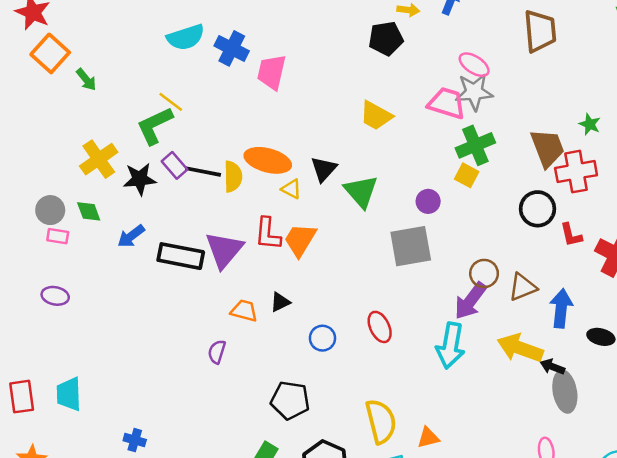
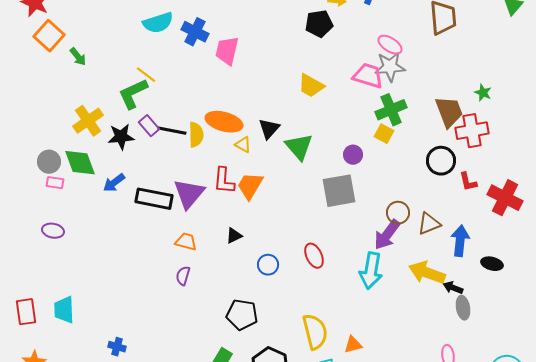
green diamond: (89, 211) -> (80, 163), size x1.6
orange trapezoid: (244, 311) -> (186, 242), moved
gray ellipse: (565, 392) -> (463, 308), size x0.7

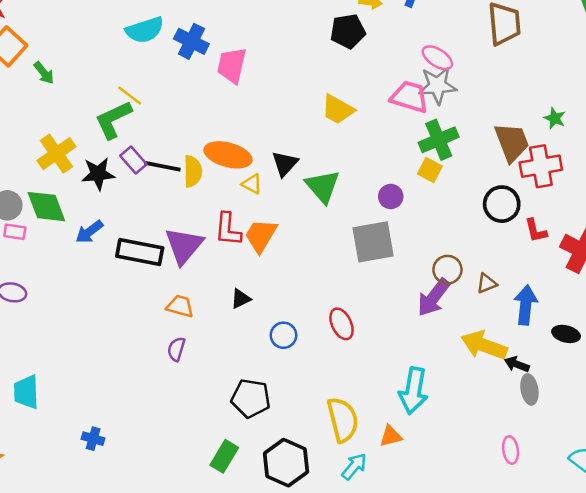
brown triangle: (429, 224) -> (487, 284), size x0.7
cyan arrow: (371, 271) -> (413, 391), moved

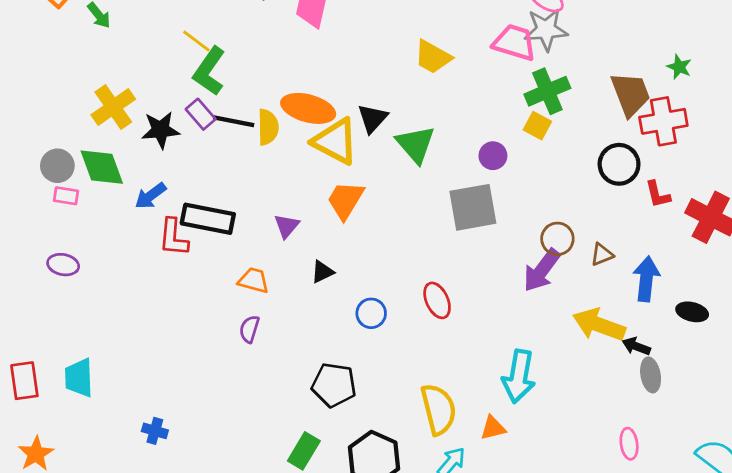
green L-shape: (113, 120) -> (209, 71), moved, turned -30
yellow triangle: (252, 184) -> (335, 141), size x2.0
red L-shape: (228, 229) -> (173, 237), moved
purple triangle: (184, 246) -> (287, 226), moved, size x0.6

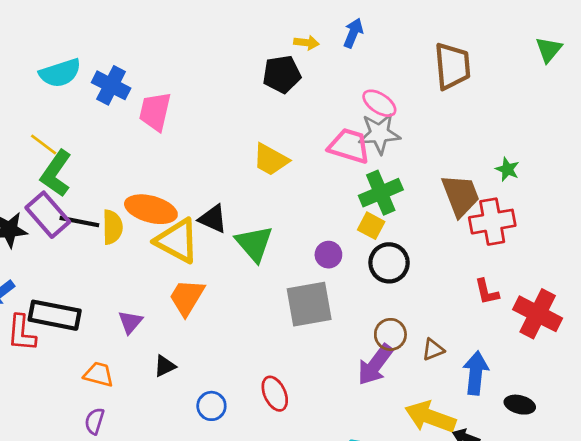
purple rectangle: (201, 114) -> (48, 215), size x1.5
black triangle: (373, 118) -> (213, 219), turned -48
black circle: (619, 164) -> (389, 263), moved

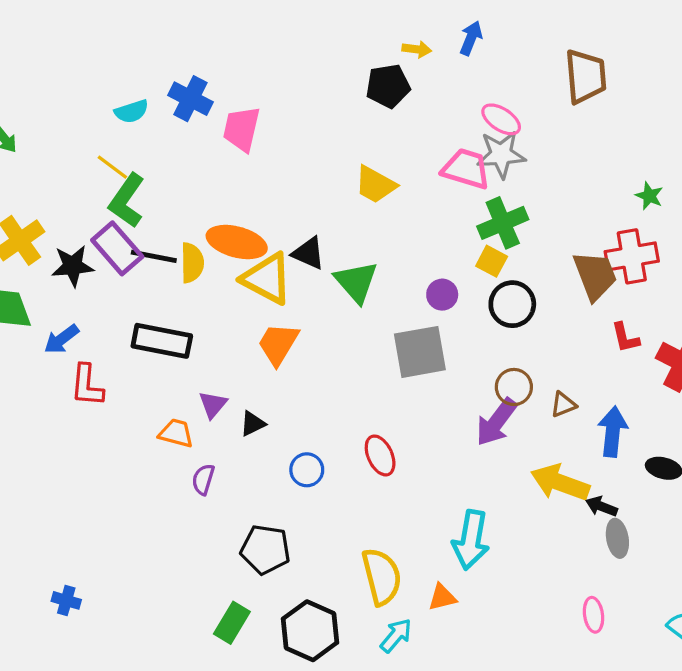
cyan semicircle: (60, 73) -> (132, 111), moved, size x0.7
brown trapezoid: (461, 195) -> (595, 275), moved
black rectangle: (55, 315) -> (162, 341), moved
purple triangle: (130, 322) -> (213, 405), moved
purple semicircle: (95, 421) -> (203, 479), moved

